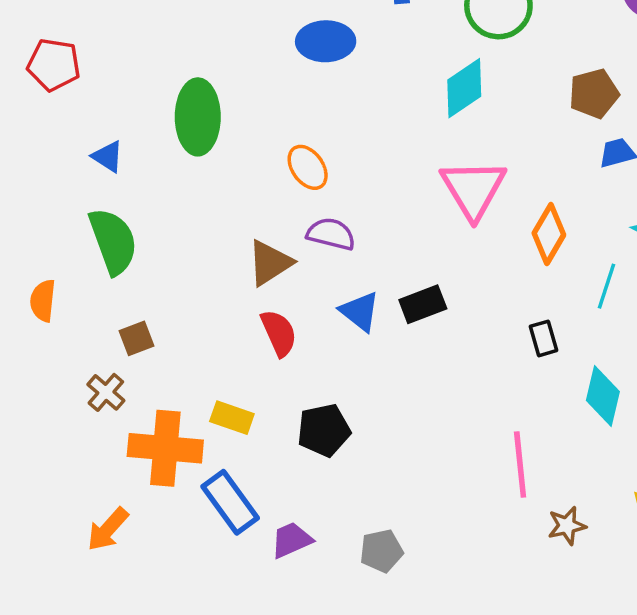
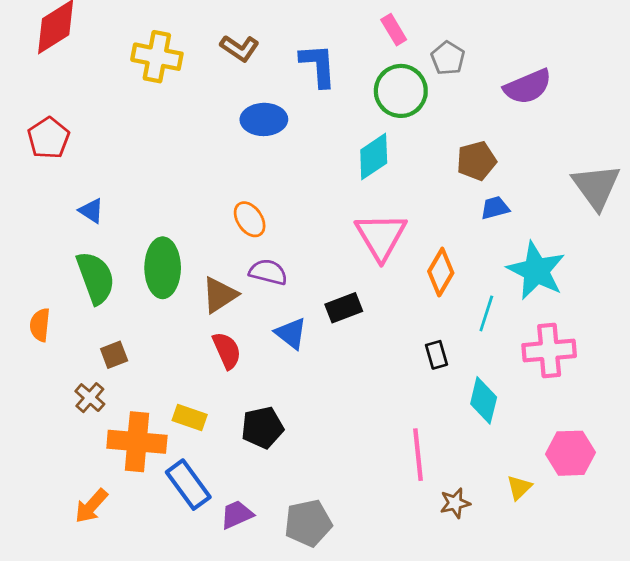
red pentagon: (54, 65) -> (48, 138), turned 30
green ellipse: (198, 117) -> (163, 268), moved
black rectangle: (423, 304) -> (344, 308), moved
gray pentagon: (381, 551) -> (308, 523), size x1.4

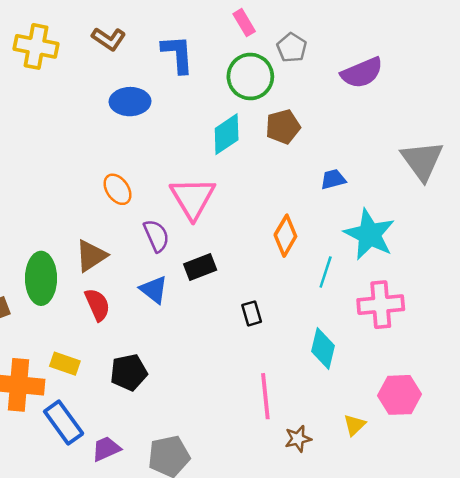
brown pentagon: (476, 161) -> (283, 127), moved
pink triangle: (381, 236) -> (193, 198), moved
green ellipse: (163, 268) -> (41, 278), moved
purple semicircle: (268, 272) -> (156, 236), moved, turned 52
black rectangle: (436, 355) -> (252, 313), moved

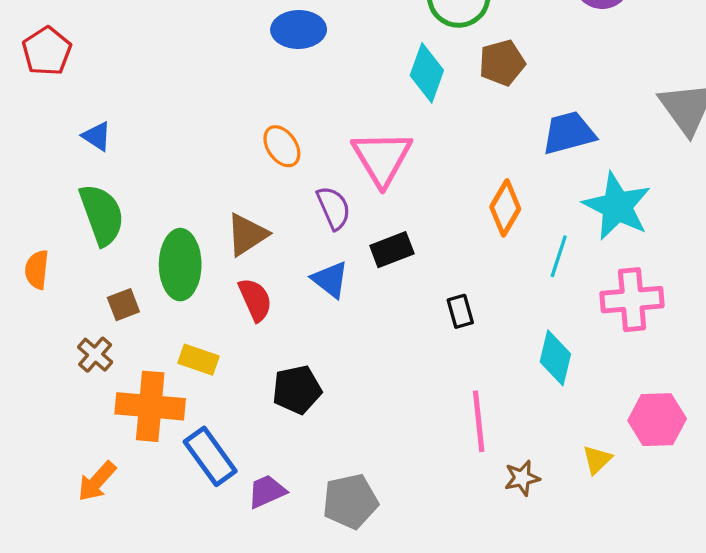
cyan diamond: (227, 134) -> (427, 73), turned -36
blue trapezoid: (333, 179) -> (569, 133), size x1.6
yellow rectangle: (65, 364) -> (199, 360), moved

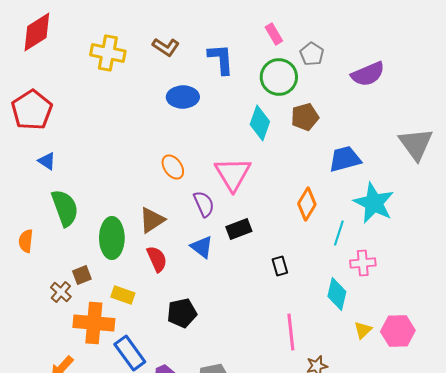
red pentagon: (47, 51) -> (32, 110), size x1.4
blue triangle: (97, 136) -> (47, 161), moved
pink cross: (632, 300) -> (363, 263), moved, size x0.7
brown square: (123, 305) -> (82, 275), moved
yellow triangle: (597, 460) -> (363, 330), moved

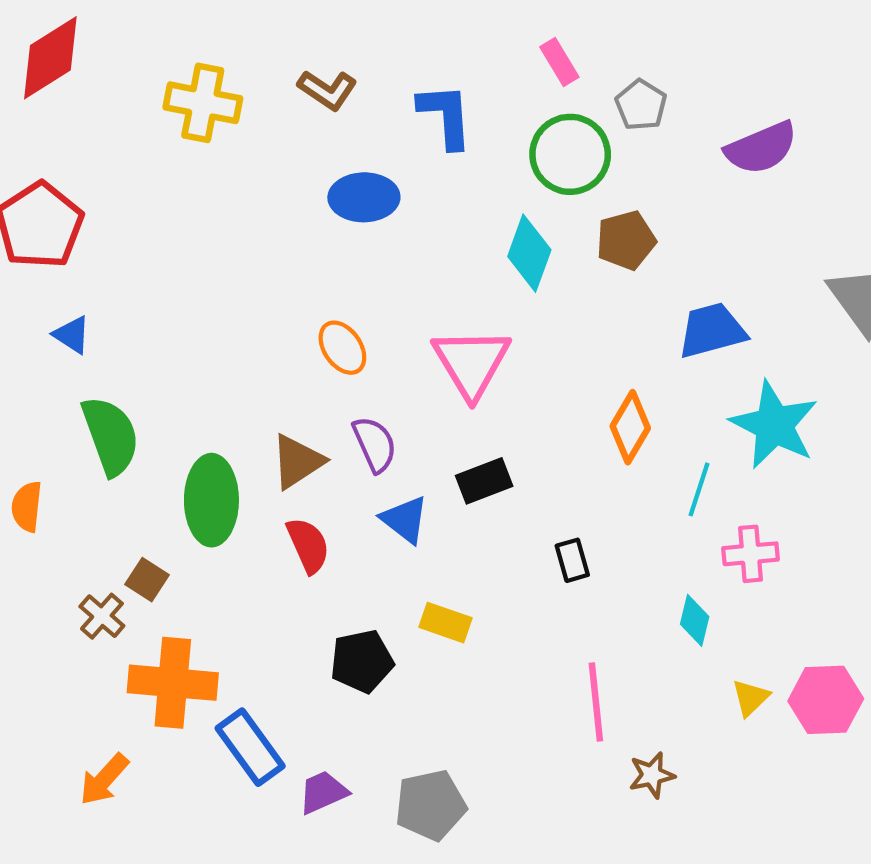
purple semicircle: (204, 204) -> (375, 444), moved
brown square: (82, 275) -> (147, 580), turned -36
cyan diamond: (337, 294) -> (695, 620), size x0.7
yellow rectangle: (123, 295) -> (446, 623), moved

